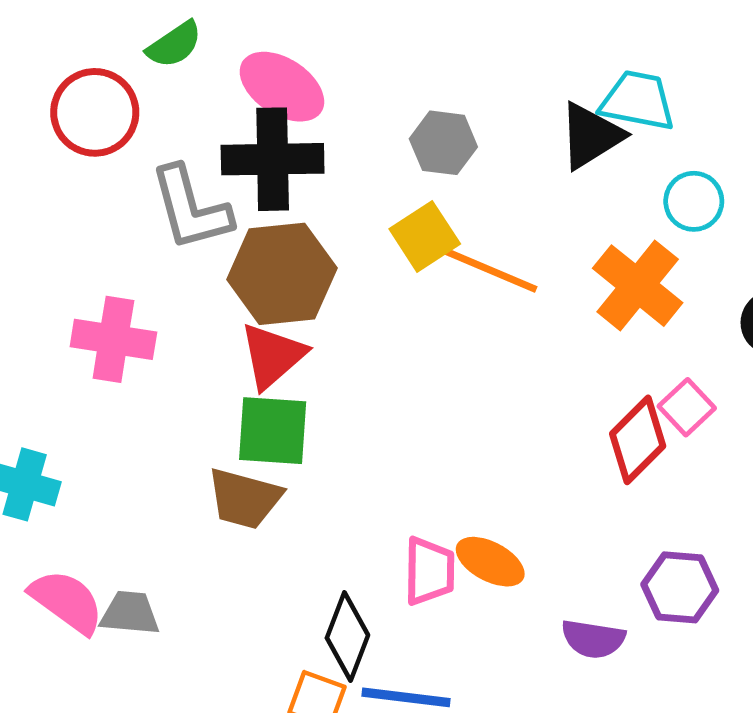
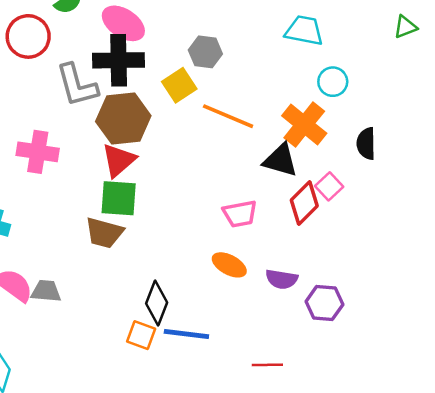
black triangle: (591, 136) -> (280, 160), moved, turned 48
yellow square: (425, 236) -> (179, 85), moved
pink trapezoid: (429, 571) -> (240, 214), moved, turned 78
purple hexagon: (680, 587) -> (324, 303), moved
purple semicircle: (593, 639) -> (282, 279), moved

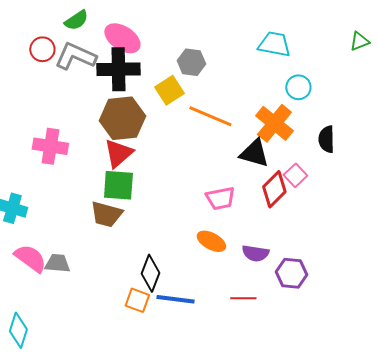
red circle: (28, 36) -> (42, 49), size x0.7
gray L-shape: (77, 85) -> (75, 56), moved, turned 129
red line: (267, 365) -> (243, 298), moved

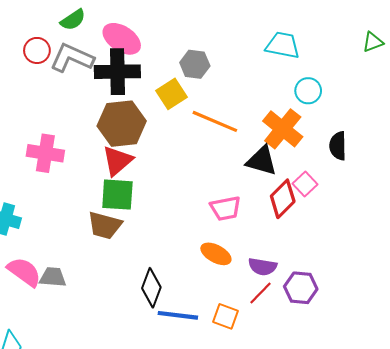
red line: (243, 298) -> (260, 293), moved, turned -45
orange square: (137, 300) -> (226, 316), moved

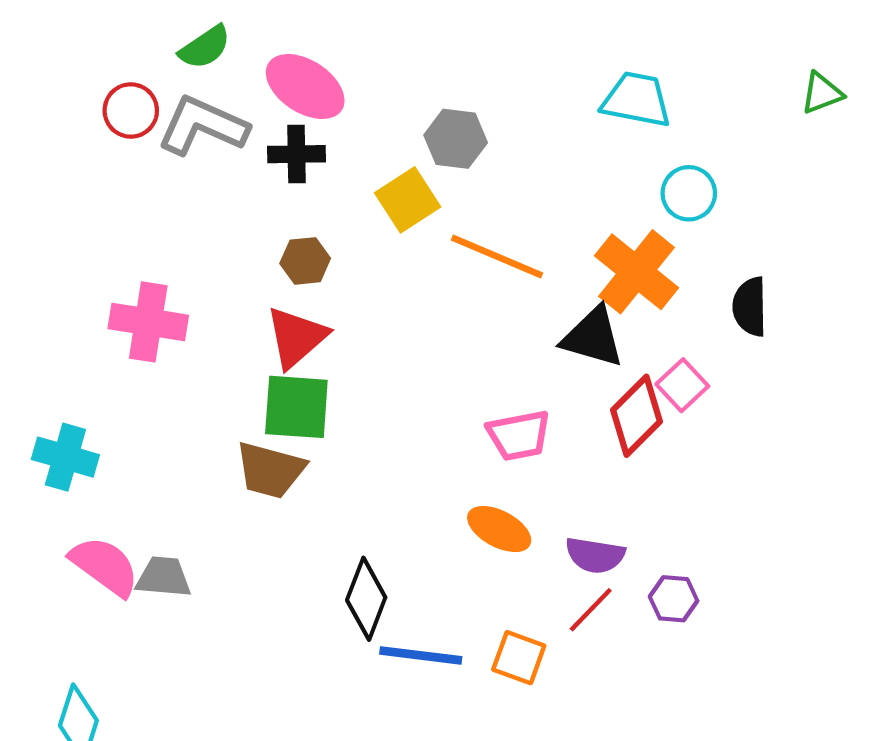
black cross: (117, 72) -> (296, 154), size x0.6
brown hexagon: (122, 124) -> (305, 261), size x0.5
purple hexagon: (301, 288) -> (674, 599), size x0.7

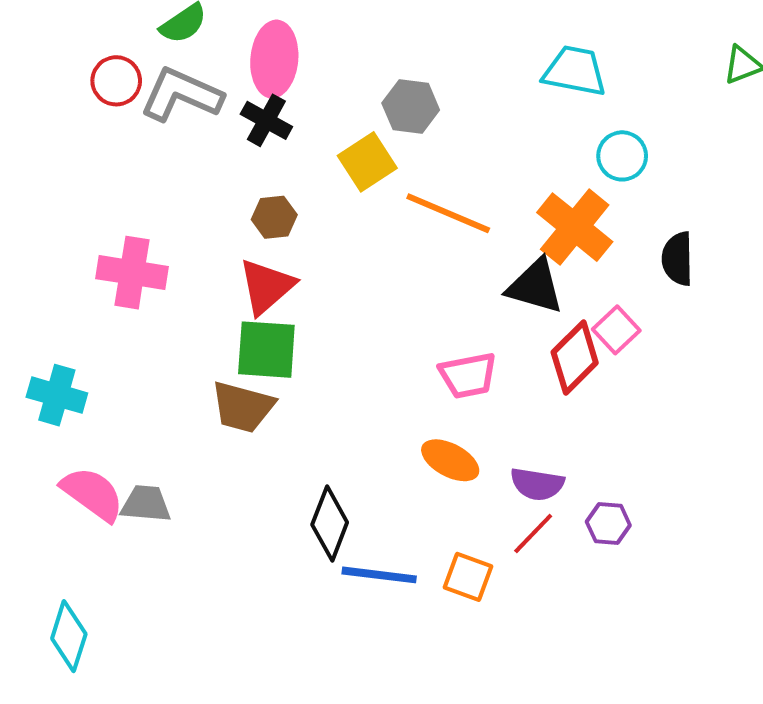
pink ellipse: (305, 87) -> (274, 59), turned 62
black cross: (296, 154) -> (266, 120), turned 30

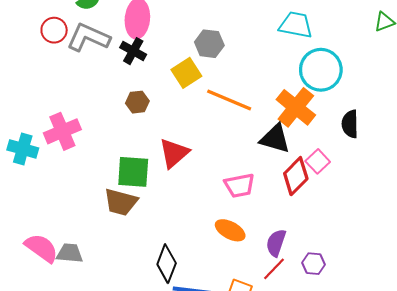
cyan circle: (622, 156) -> (321, 70), size x1.6
pink cross: (132, 273) -> (62, 131), turned -32
red triangle: (266, 286) -> (174, 153), moved
cyan cross: (57, 395) -> (23, 149), moved
purple semicircle: (537, 484) -> (276, 243), turned 100

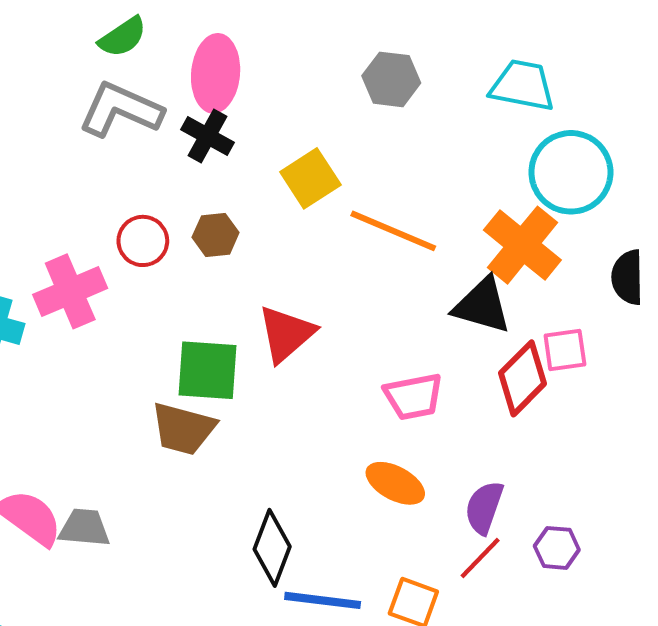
red circle: (54, 30) -> (143, 241), moved
gray hexagon: (209, 44) -> (391, 79), moved
pink square: (318, 161) -> (565, 350), turned 35

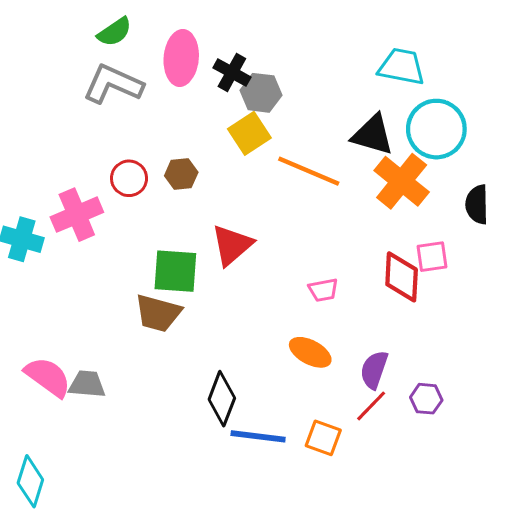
gray hexagon: (391, 79) -> (261, 93), moved
black cross: (207, 136) -> (232, 72), moved
black triangle: (482, 306) -> (373, 135), moved
red diamond: (522, 378) -> (402, 277), turned -42
pink trapezoid: (413, 396) -> (323, 290), size x0.7

